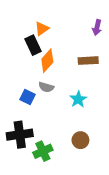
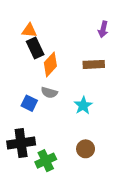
orange triangle: (42, 29) -> (29, 30), moved, turned 40

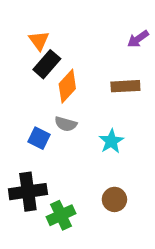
purple arrow: (103, 29) -> (138, 39), turned 42
orange triangle: (29, 30) -> (39, 41), turned 49
black rectangle: (35, 48) -> (47, 64), turned 66

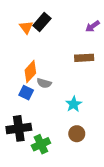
black rectangle: (47, 64) -> (42, 22), moved
orange diamond: (67, 86) -> (30, 72), moved
cyan star: (111, 141) -> (74, 104), moved

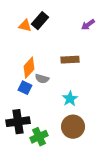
orange triangle: (26, 27) -> (25, 26), turned -40
brown rectangle: (84, 58) -> (70, 60), moved
brown circle: (77, 134) -> (73, 127), size x1.5

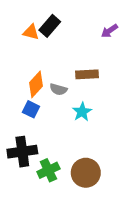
gray semicircle: (42, 79) -> (58, 89), moved
cyan star: (70, 99) -> (82, 112), moved
brown circle: (73, 127) -> (86, 173), moved

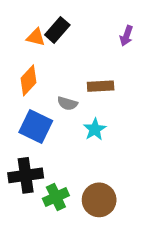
purple arrow: (109, 31) -> (126, 36), turned -35
orange diamond: (36, 84) -> (29, 80), moved
blue square: (31, 109) -> (36, 126), size x1.6

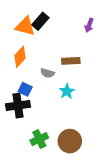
orange triangle: (36, 37) -> (25, 26), size x1.5
blue square: (36, 126) -> (25, 89), size x0.6
black cross: (26, 175) -> (18, 106), moved

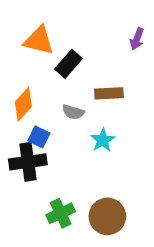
black rectangle: (40, 21) -> (68, 64), moved
orange diamond: (20, 57) -> (23, 104), moved

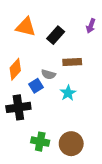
black rectangle: (68, 64) -> (56, 35), moved
blue square: (39, 137) -> (36, 86), moved, turned 32
green cross: (61, 213) -> (40, 142), turned 36

